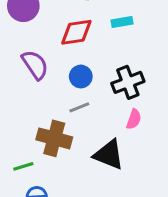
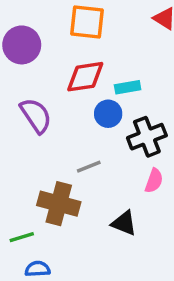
cyan rectangle: (122, 22) -> (128, 87), moved
blue circle: (81, 77) -> (108, 114), moved
black triangle: (109, 155) -> (124, 223), size x0.7

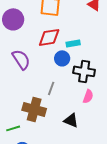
black cross: (147, 137) -> (84, 71), turned 30
gray line: (89, 167) -> (51, 88), turned -48

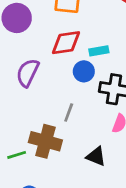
purple semicircle: (21, 59) -> (28, 73), turned -120
green line: (13, 128) -> (17, 155), moved

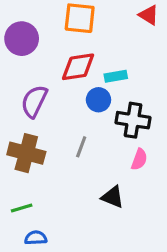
brown cross: (45, 141) -> (26, 153), moved
green line: (17, 155) -> (22, 208), moved

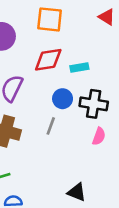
blue circle: (98, 100) -> (63, 99), moved
black triangle: (113, 197) -> (77, 192), moved

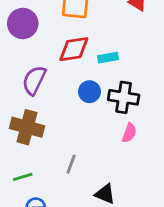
gray line: (51, 126) -> (71, 164), moved

